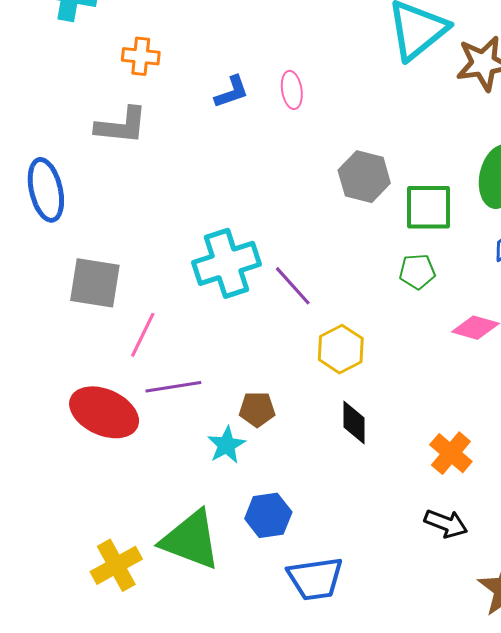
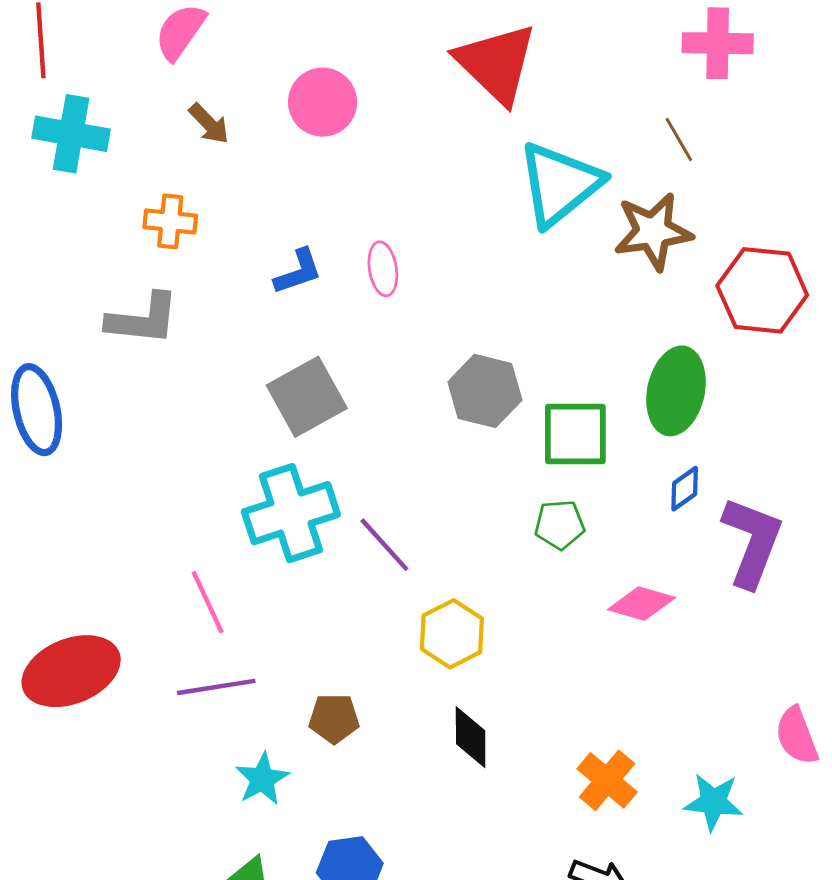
gray square: (95, 283) -> (307, 397), moved, turned -38
pink line: (143, 335) -> (208, 602), moved, turned -51
red ellipse: (104, 412) -> (71, 671), moved, turned -46
cyan star: (226, 445) -> (262, 779), moved

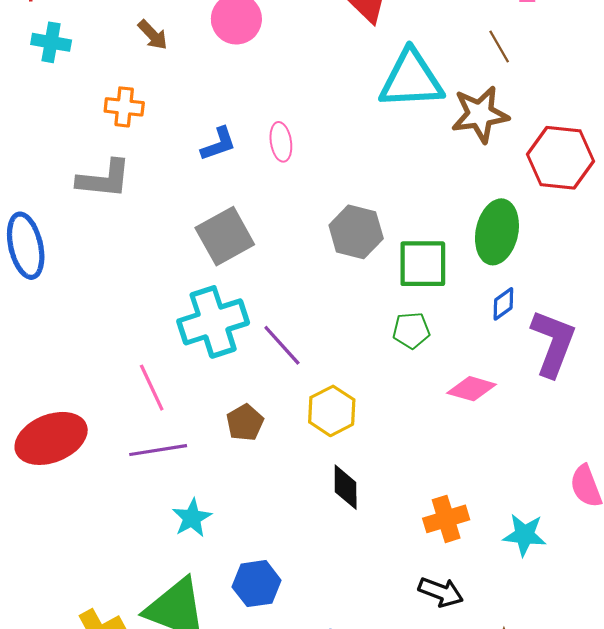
cyan cross: (71, 134) -> (51, 42), size x0.7
cyan triangle: (560, 184) -> (411, 79), turned 36
brown pentagon: (334, 719) -> (245, 423), moved, turned -30
orange cross: (607, 780) -> (446, 519), turned 33

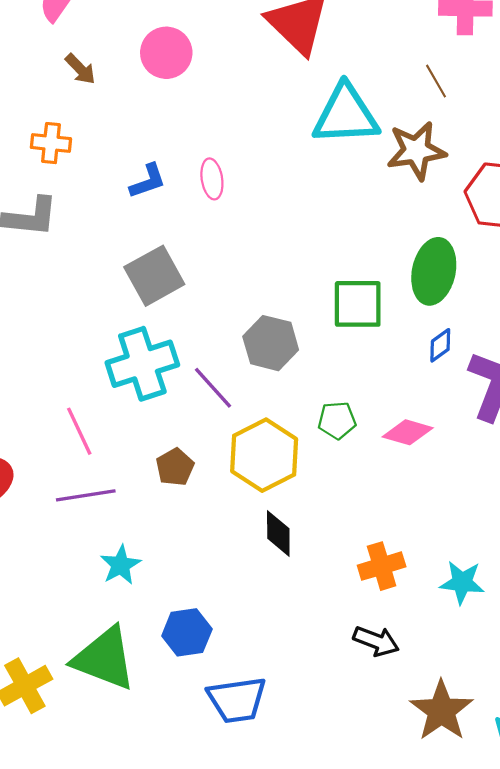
gray hexagon: (356, 232) -> (271, 343), moved
green pentagon: (411, 330) -> (337, 420), moved
yellow hexagon: (332, 411) -> (264, 455), size x1.4

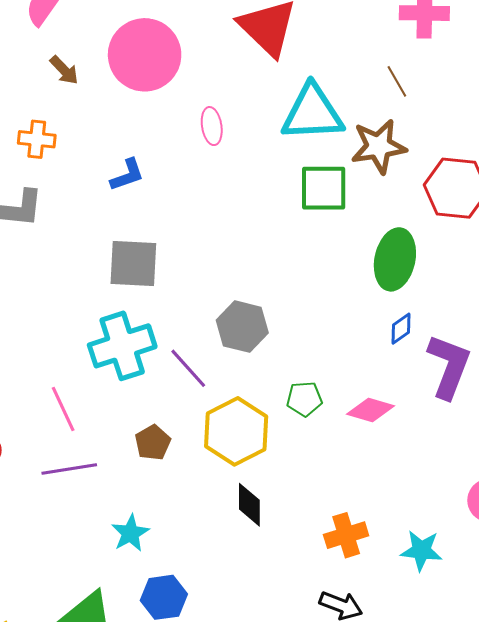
pink circle: (166, 53) -> (145, 55), size x1.5
pink ellipse: (212, 179) -> (212, 126), moved
gray square: (154, 276) -> (133, 263), turned 32
green square: (358, 304) -> (324, 188), moved
cyan star: (121, 565) -> (130, 533), moved

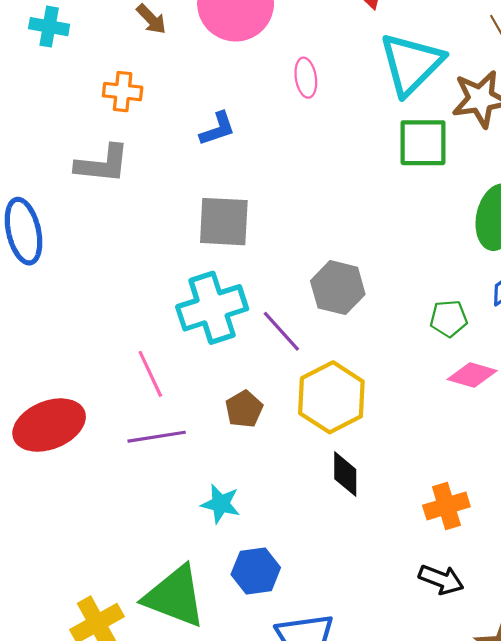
cyan triangle: (312, 113) -> (411, 64), turned -42
green pentagon: (304, 399) -> (449, 318), moved
cyan star: (130, 533) -> (221, 504), turned -30

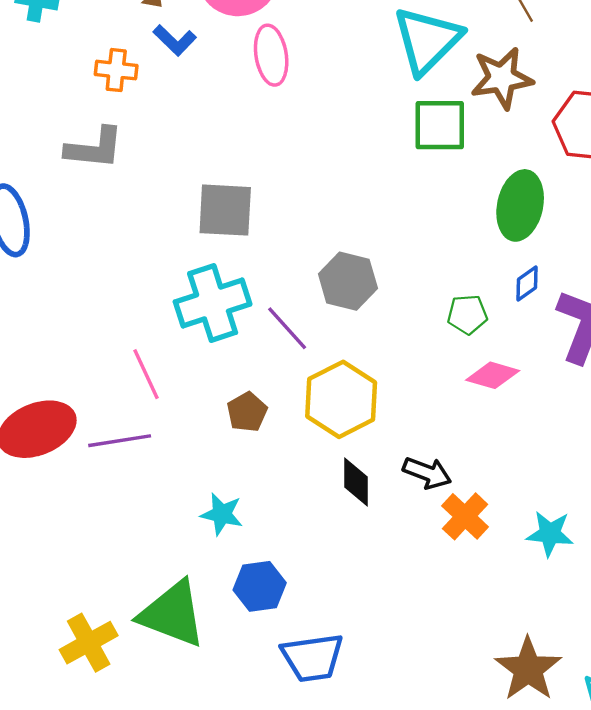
pink ellipse: (306, 78) -> (271, 55), moved, size x1.4
blue L-shape: (217, 129) -> (175, 40), moved, turned 63
purple line: (157, 437) -> (120, 441), moved
orange cross: (446, 506) -> (465, 516), turned -30
black arrow: (441, 579) -> (427, 473), moved

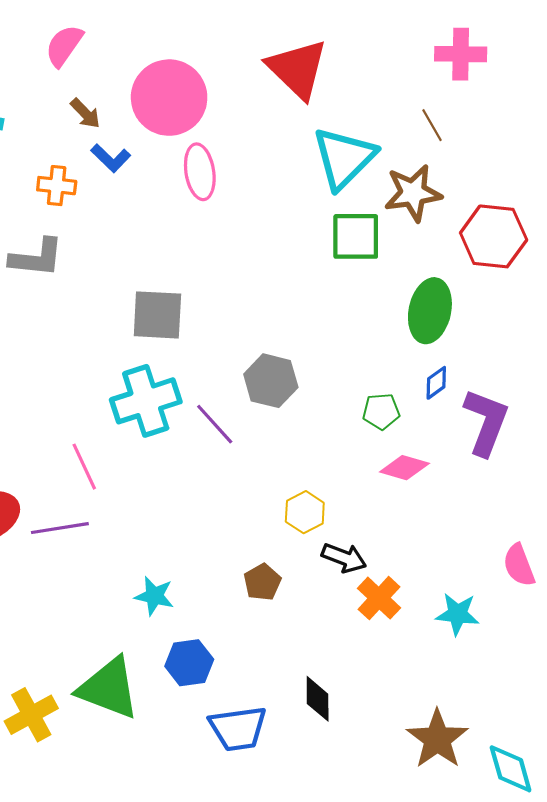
yellow hexagon: (341, 399) -> (305, 512), moved, size x0.6
brown pentagon: (247, 412) -> (262, 582), moved
black diamond: (356, 482) -> (318, 699), moved

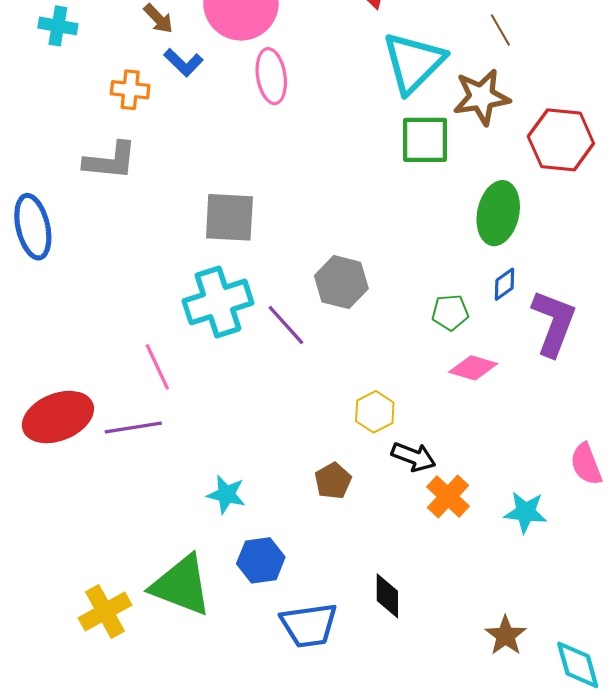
brown star: (437, 739) -> (506, 636), size x0.7

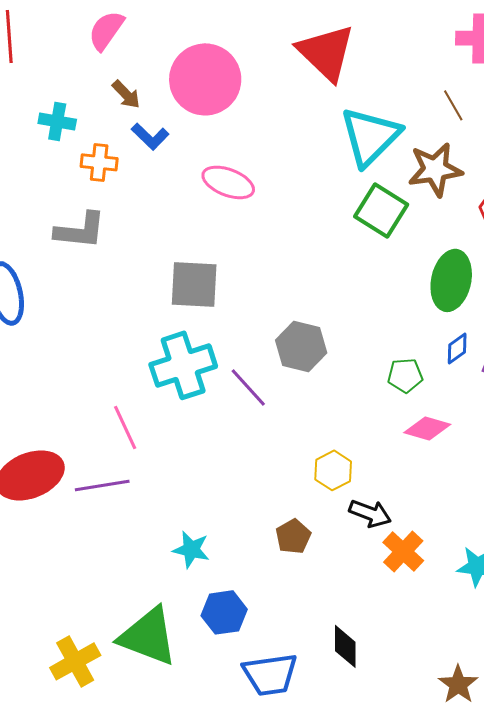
cyan cross: (58, 26) -> (57, 121), moved
pink ellipse: (271, 76) -> (228, 182), moved, turned -60
green square: (425, 140) -> (381, 210), turned 32

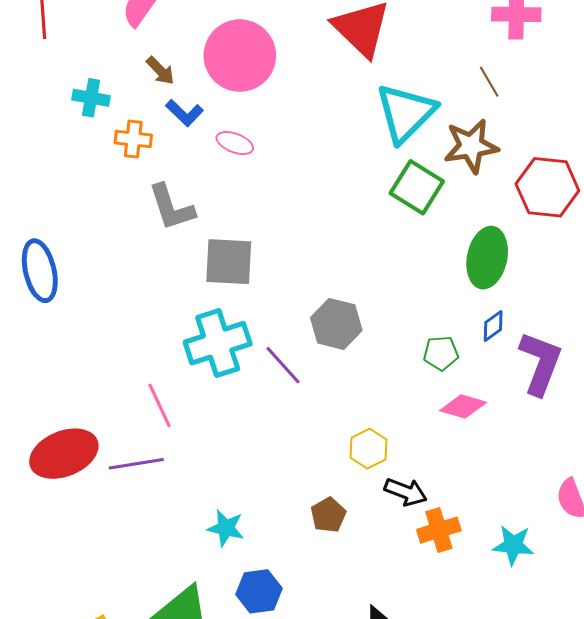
pink ellipse: (228, 182) -> (235, 143), moved, size x0.7
gray L-shape: (80, 230) -> (171, 207), moved, turned 66
orange cross: (403, 551) -> (439, 530), turned 30

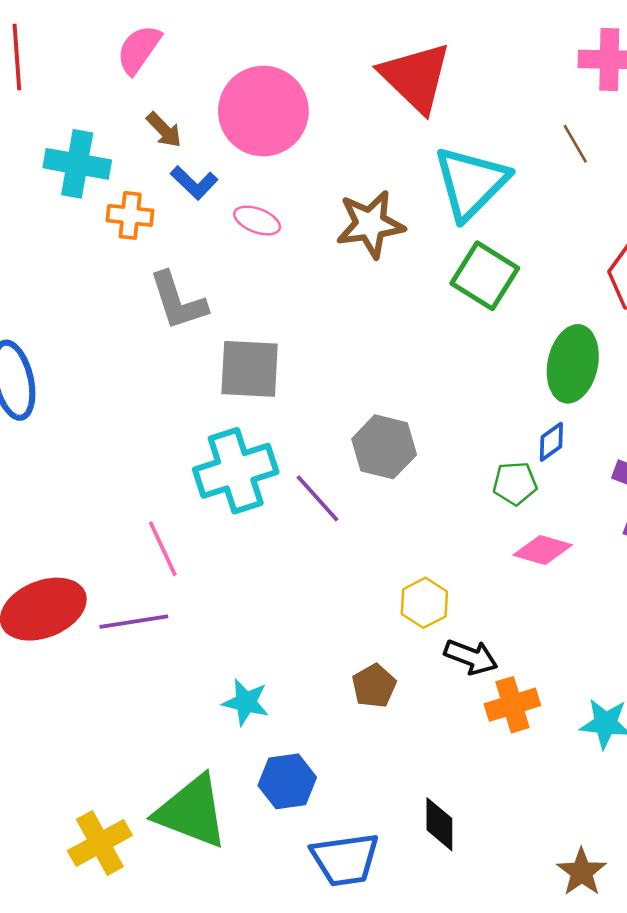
cyan cross: (91, 98) -> (77, 164), size x1.4
brown star: (471, 146) -> (370, 224), moved
blue diamond: (493, 326) -> (551, 442), moved

